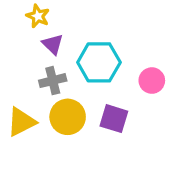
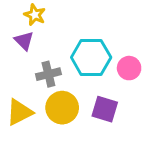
purple triangle: (53, 44) -> (24, 41), moved
pink circle: (152, 81) -> (129, 68), moved

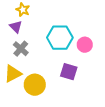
gray cross: (48, 74) -> (21, 49), moved, turned -35
yellow circle: (62, 108) -> (35, 85), moved

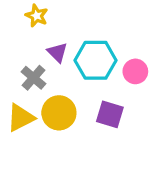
purple triangle: (16, 27) -> (57, 52), moved
yellow circle: (35, 85) -> (59, 113), moved

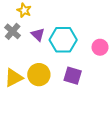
pink circle: (135, 71) -> (100, 47), moved
gray cross: (33, 78) -> (13, 31), moved

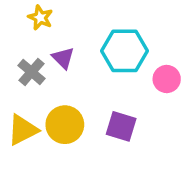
gray cross: (13, 31) -> (31, 72), moved
cyan hexagon: (63, 40) -> (125, 51), moved

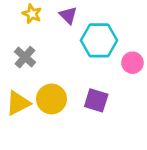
purple triangle: (63, 58) -> (68, 15), moved

